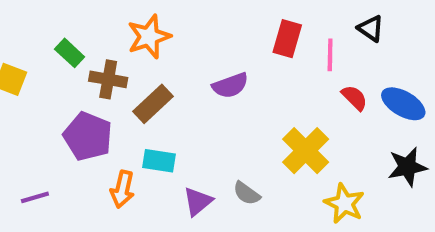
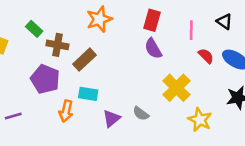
black triangle: (371, 28) -> (224, 22), moved
orange star: (149, 37) -> (99, 19), moved
red rectangle: (287, 39) -> (152, 20), moved
purple semicircle: (230, 85) -> (153, 49), moved, turned 80

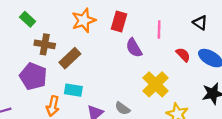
red rectangle: (152, 20) -> (119, 22), moved
green rectangle: (34, 29) -> (28, 19), moved
pink line: (191, 30) -> (159, 30), moved

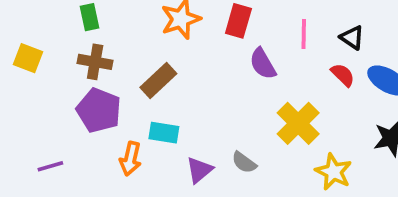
green rectangle: (28, 19) -> (89, 17), turned 35
black triangle: (200, 23) -> (352, 38), moved
brown cross: (45, 44) -> (95, 62), moved

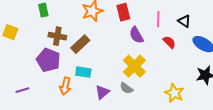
red rectangle: (238, 21) -> (123, 12), turned -30
brown cross: (95, 62) -> (57, 36), moved
red semicircle: (343, 75) -> (169, 42), moved
yellow cross: (298, 123) -> (134, 66), moved

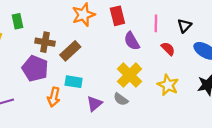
green rectangle: (43, 10) -> (17, 21), moved
black triangle: (184, 21) -> (184, 26), turned 40
yellow star: (174, 93) -> (168, 85), moved

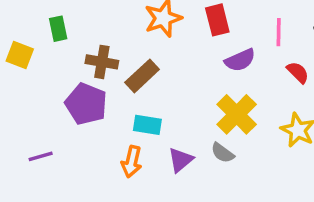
purple semicircle: (132, 41) -> (240, 60), turned -84
orange arrow: (54, 97) -> (132, 162), moved

